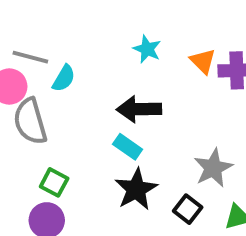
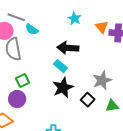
cyan semicircle: (64, 78) -> (32, 29), turned 88
green square: (54, 182) -> (22, 81), turned 32

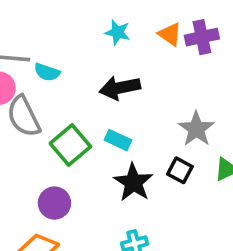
cyan rectangle: (61, 66) -> (118, 140), moved
green square: (22, 81) -> (70, 145), moved, size x1.5
black star: (63, 88) -> (133, 182), moved

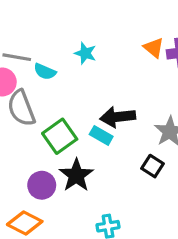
cyan star: (118, 32) -> (85, 53), moved
black arrow: (120, 88) -> (118, 117), moved
black star: (133, 182) -> (76, 175), moved

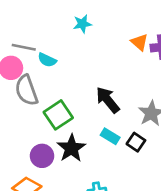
cyan star: (85, 53) -> (82, 24), moved, turned -30
black arrow: (118, 117) -> (108, 100), turned 56
cyan rectangle: (101, 135) -> (110, 136), moved

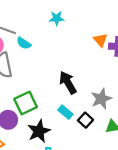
green square: (58, 115) -> (26, 103), moved
black star: (71, 148) -> (39, 131), moved

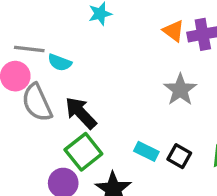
black arrow: (68, 83) -> (81, 113), moved
gray star: (101, 99) -> (180, 90), moved

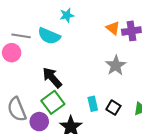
cyan semicircle: (60, 63) -> (49, 36), moved, size x1.5
gray semicircle: (37, 103) -> (17, 109), moved
cyan rectangle: (146, 151) -> (93, 104), turned 48

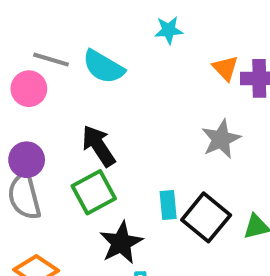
cyan star: (67, 15) -> (169, 30), moved
black square: (113, 108) -> (206, 217), size x1.6
purple circle: (39, 122) -> (27, 160), moved

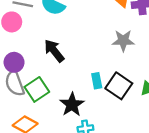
gray star: (221, 139) -> (123, 41), turned 30
green square: (94, 192) -> (37, 89), moved

